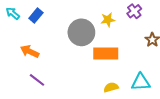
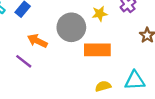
orange arrow: (30, 51) -> (37, 41), moved
purple line: (37, 80) -> (24, 61), moved

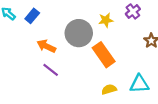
orange rectangle: (97, 50) -> (104, 55), turned 55
purple line: (24, 61) -> (51, 70), moved

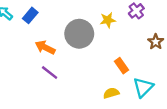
orange rectangle: (104, 55) -> (121, 66), moved, size x0.6
cyan triangle: (139, 84) -> (143, 87), turned -42

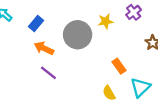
blue rectangle: (30, 15) -> (36, 24), moved
yellow semicircle: (111, 93) -> (109, 93), turned -104

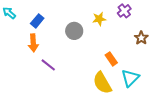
gray circle: (78, 35) -> (74, 31), size x0.7
orange arrow: (44, 48) -> (33, 43), moved, turned -120
yellow semicircle: (109, 93) -> (102, 83), size x1.6

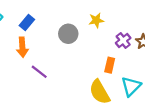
purple cross: (124, 11) -> (123, 40), moved
orange rectangle: (111, 59) -> (110, 65), turned 48

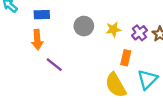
yellow star: (96, 20) -> (113, 29), moved
blue rectangle: (27, 23) -> (42, 15), turned 48

